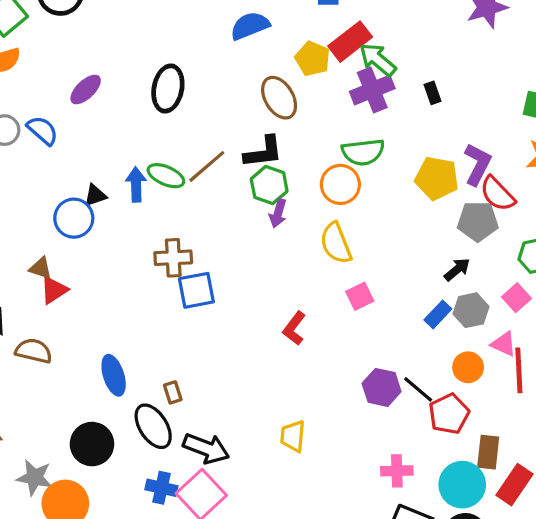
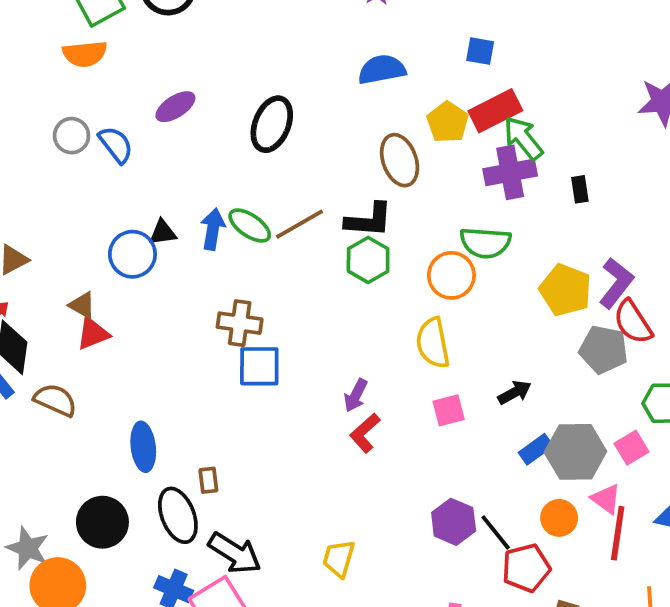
purple arrow: (278, 213) -> (356, 395), moved
black arrow: (457, 269) -> (515, 392), moved
gray hexagon: (471, 310) -> (575, 452), size x1.4

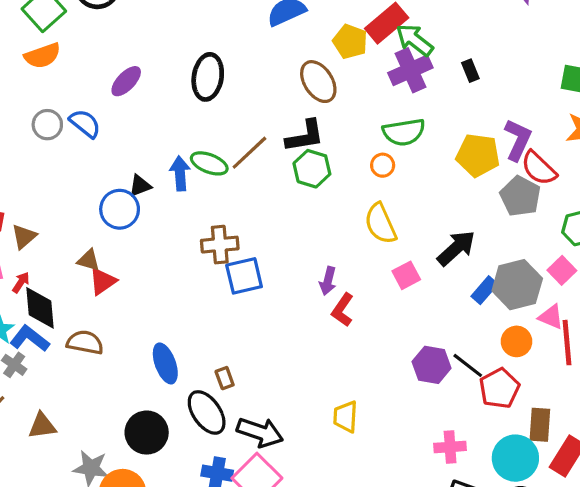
orange circle: (451, 275) -> (383, 165), size x0.6
gray pentagon: (604, 350) -> (520, 196), turned 30
black arrow: (515, 392) -> (456, 248), size x1.5

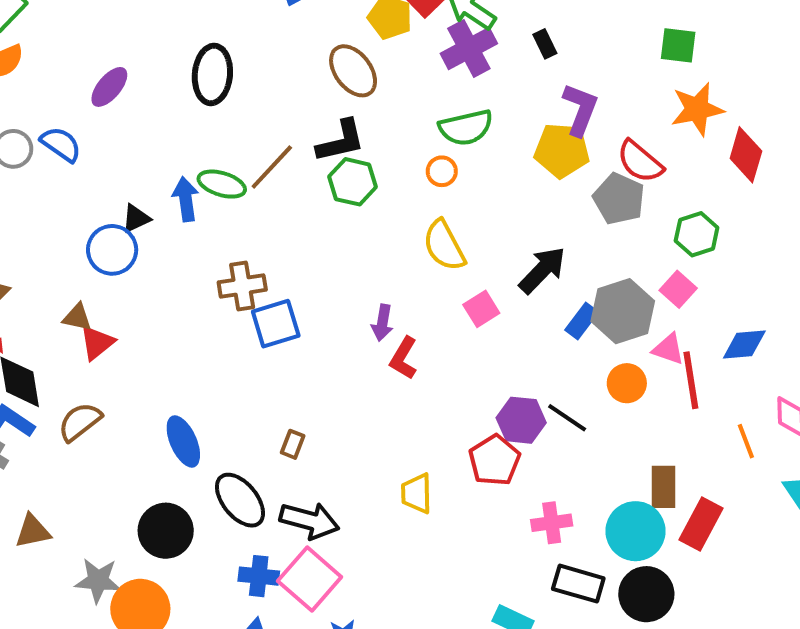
purple L-shape: (518, 140) -> (580, 109), moved
brown semicircle: (85, 342) -> (80, 422), turned -45
brown rectangle: (225, 378) -> (293, 444), moved, turned 45
red pentagon: (499, 388) -> (494, 460), moved

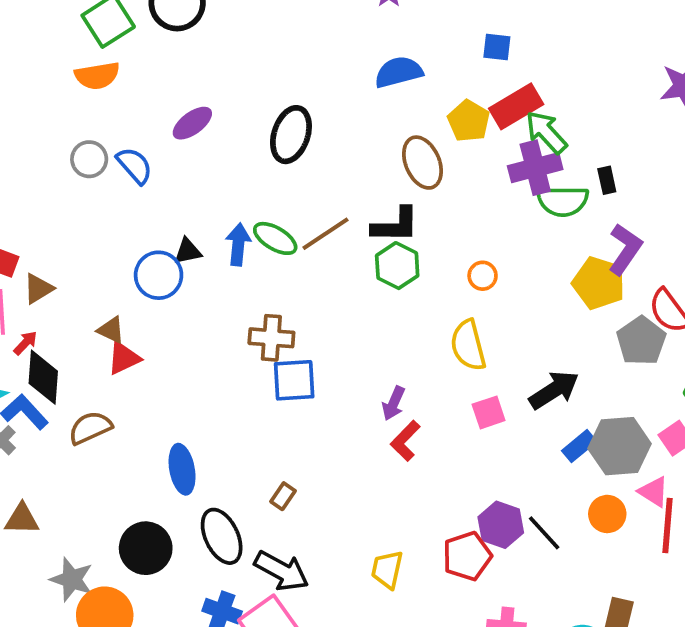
green semicircle: (466, 128) -> (563, 201), moved

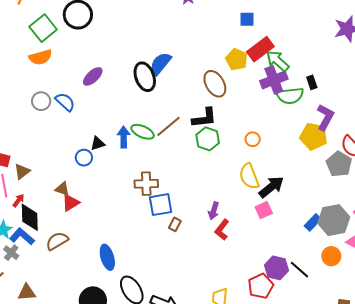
blue semicircle: (399, 72) -> (161, 64), moved, turned -30
black ellipse: (291, 135) -> (145, 77), turned -32
blue circle: (159, 275) -> (84, 158), size x0.7
black arrow: (554, 390) -> (271, 187), moved
brown rectangle: (283, 496) -> (175, 224), moved

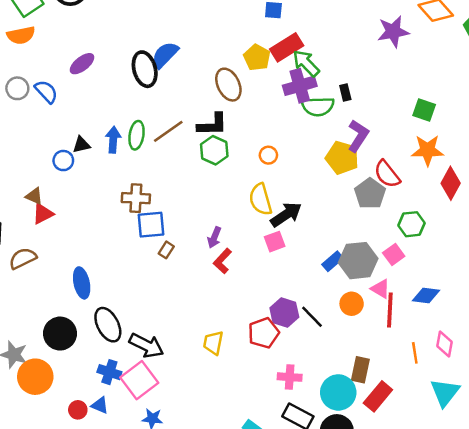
green ellipse: (143, 132) -> (137, 135), turned 70

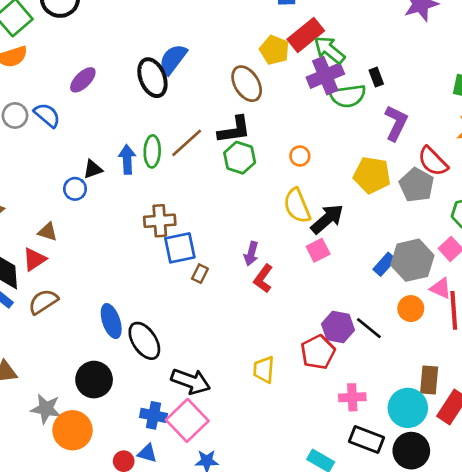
yellow pentagon: (342, 158) -> (372, 175), moved
red triangle: (43, 214) -> (34, 259), moved
black ellipse: (108, 325) -> (144, 341), moved

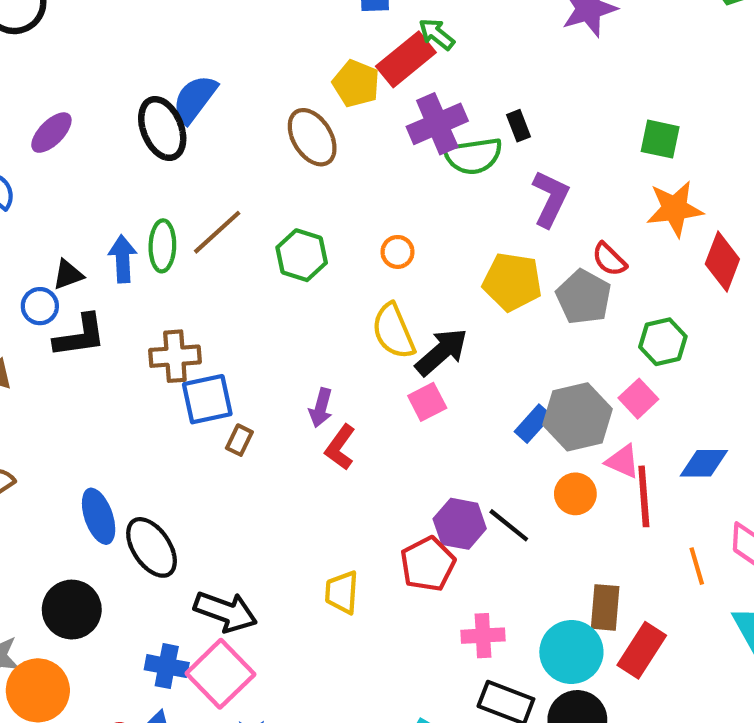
green arrow: (329, 50) -> (437, 34), moved, size x0.7
black L-shape: (234, 130) -> (80, 336), moved
red semicircle: (433, 161) -> (609, 259), size x0.7

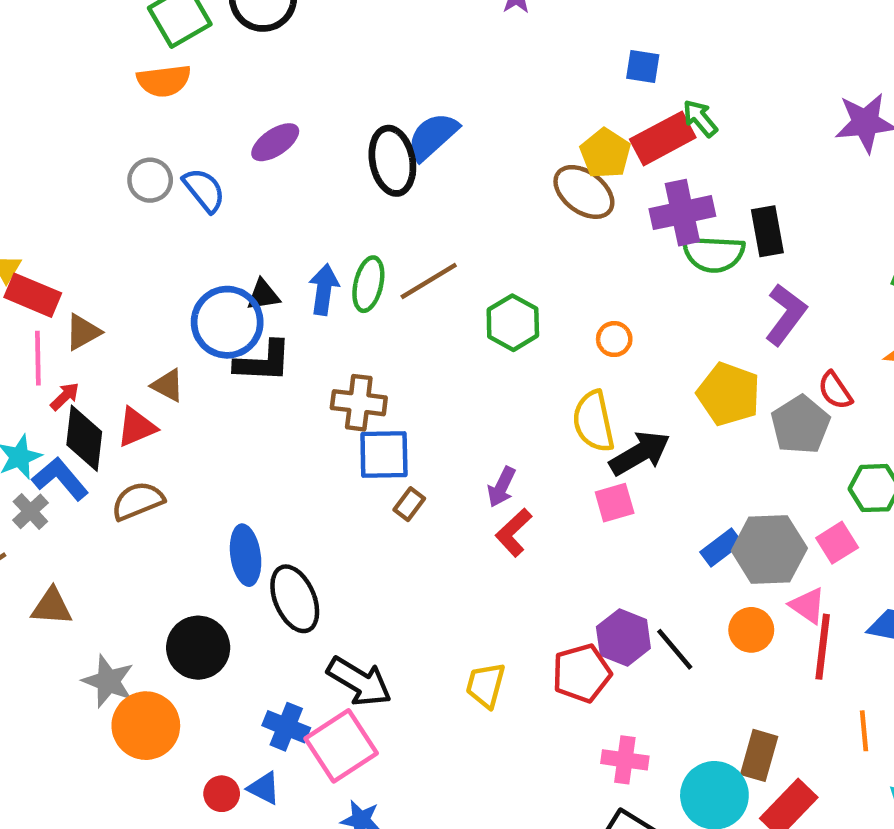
black rectangle: (519, 126) -> (767, 231), size x1.5
brown ellipse: (312, 137) -> (584, 192), moved, turned -32
blue circle: (40, 306) -> (227, 322), size x1.8

